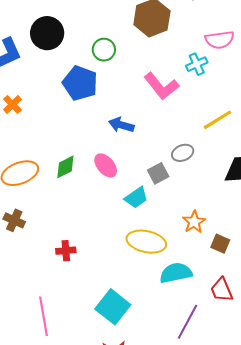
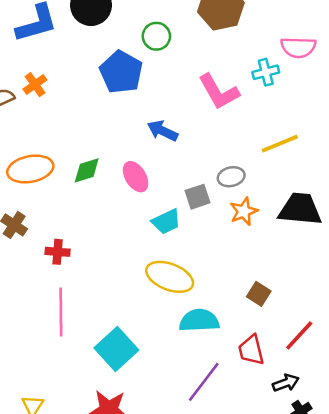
orange star: (194, 222) -> (244, 211), moved
red cross: (66, 251) -> (58, 252), moved
pink line: (43, 316) -> (61, 312), moved

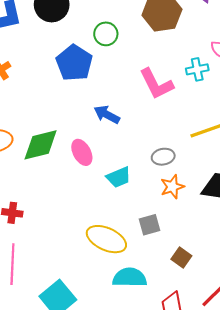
green diamond: (87, 170) -> (41, 145), size x1.5
gray square: (198, 197) -> (149, 225), moved
cyan trapezoid: (166, 222) -> (119, 177), moved

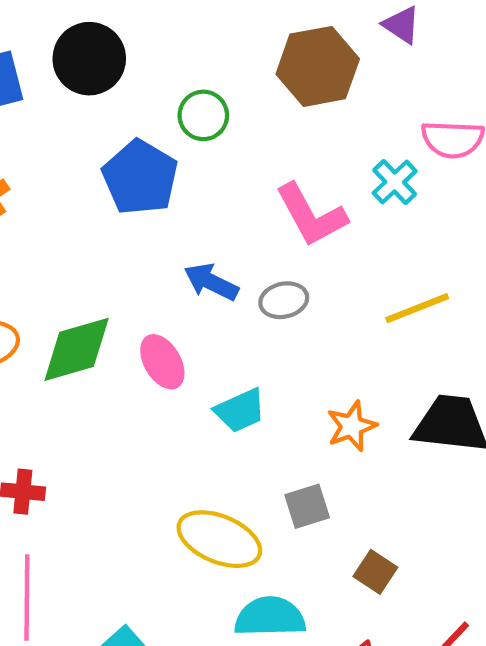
cyan cross: (197, 69) -> (395, 182), turned -30
gray ellipse: (163, 157) -> (284, 300), moved

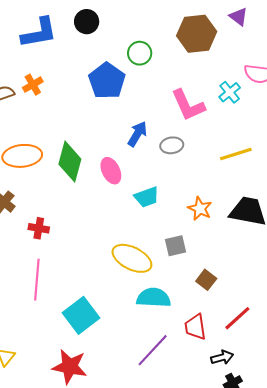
black circle: (89, 59) -> (87, 22), size x0.7
blue arrow: (211, 282) -> (137, 134), turned 90
green diamond: (77, 349) -> (70, 162), turned -63
orange star: (352, 426) -> (200, 209), turned -30

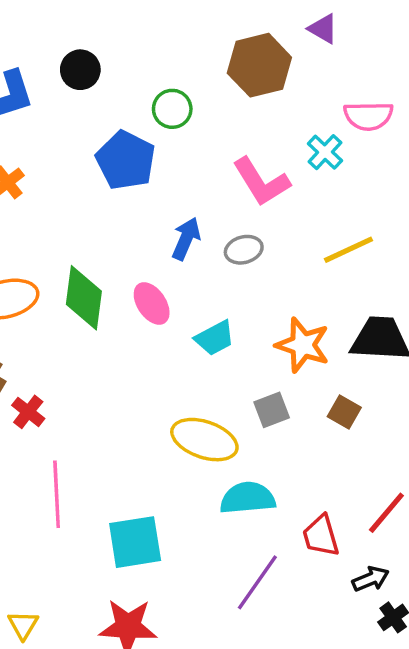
orange star: (200, 209) -> (303, 345), size x1.4
red cross: (39, 228) -> (28, 412), moved, turned 36
brown square: (206, 280) -> (344, 412), moved
cyan square: (81, 315) -> (135, 542), turned 36

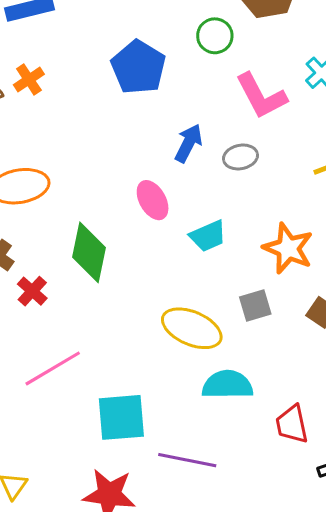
green circle: (172, 109) -> (215, 36), moved
green diamond: (84, 298) -> (89, 252), moved
pink line: (57, 494) -> (53, 368), turned 58
purple line: (257, 582) -> (187, 460), moved, turned 62

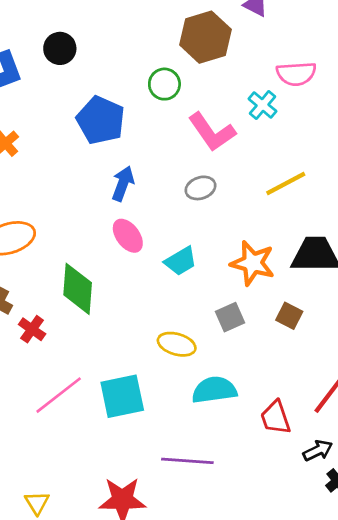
blue arrow: (188, 143) -> (123, 184), moved
yellow ellipse: (192, 328) -> (177, 344), size x0.7
cyan square: (121, 417) -> (122, 396), moved

